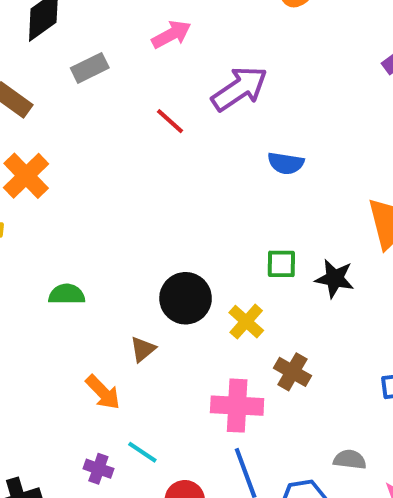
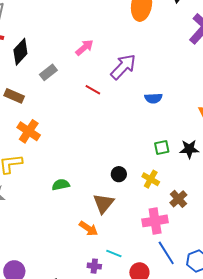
black circle: (186, 298) -> (119, 174), size x0.6
brown triangle: (143, 349) -> (103, 203), size x1.6
brown cross: (292, 372) -> (178, 199), turned 30

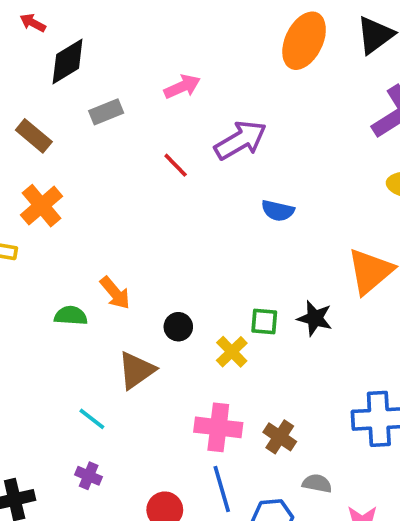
green square: (162, 148) -> (264, 322), moved
brown cross: (178, 199) -> (280, 437), moved, turned -30
orange arrow: (88, 228) -> (115, 293), moved
cyan line: (114, 253) -> (92, 419), moved

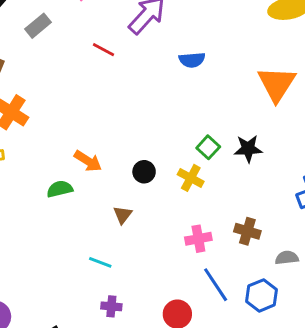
black star: (315, 318) -> (248, 149), moved
green square: (264, 322) -> (208, 147), turned -35
brown triangle: (136, 370) -> (123, 215), size x0.6
pink cross: (218, 427) -> (198, 239), size x0.7

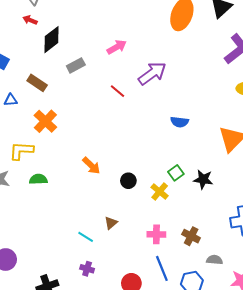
blue semicircle: (192, 60) -> (179, 122), moved
green semicircle: (60, 189) -> (38, 179), moved
brown triangle: (123, 215) -> (111, 223), moved

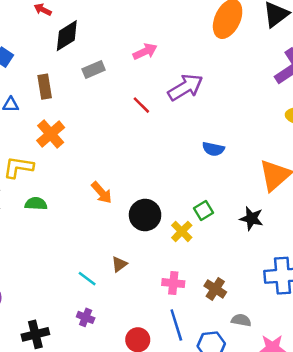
brown rectangle: (37, 83) -> (45, 87), turned 42
black star: (203, 179) -> (251, 218), moved
black circle: (128, 181) -> (145, 215), size x1.6

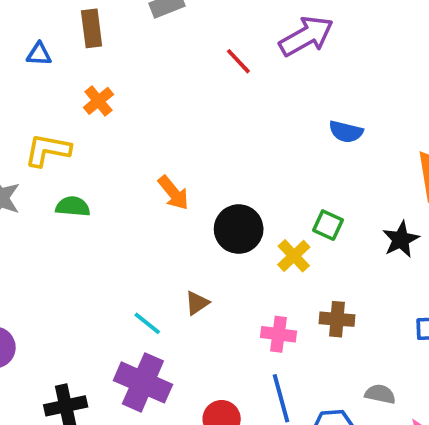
orange cross: (51, 134) -> (98, 101), size x0.7
green square: (204, 211) -> (328, 225), turned -36
black star: (251, 218) -> (401, 239), turned 30
brown cross: (215, 289) -> (337, 319), moved, turned -30
purple cross: (86, 317) -> (143, 382), size x2.0

